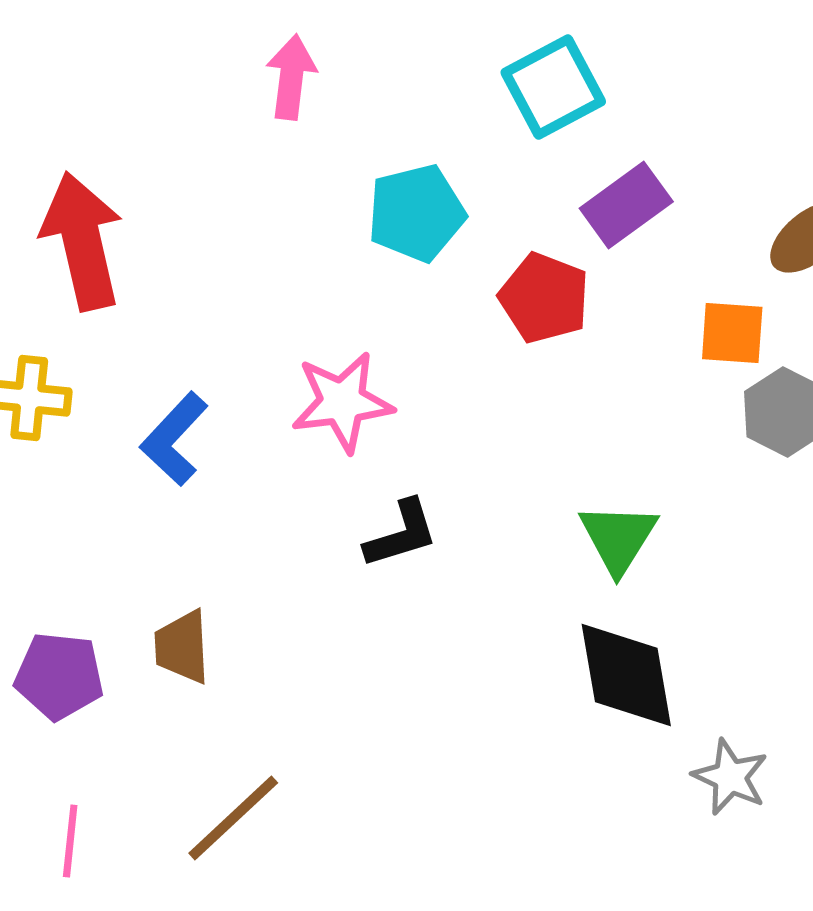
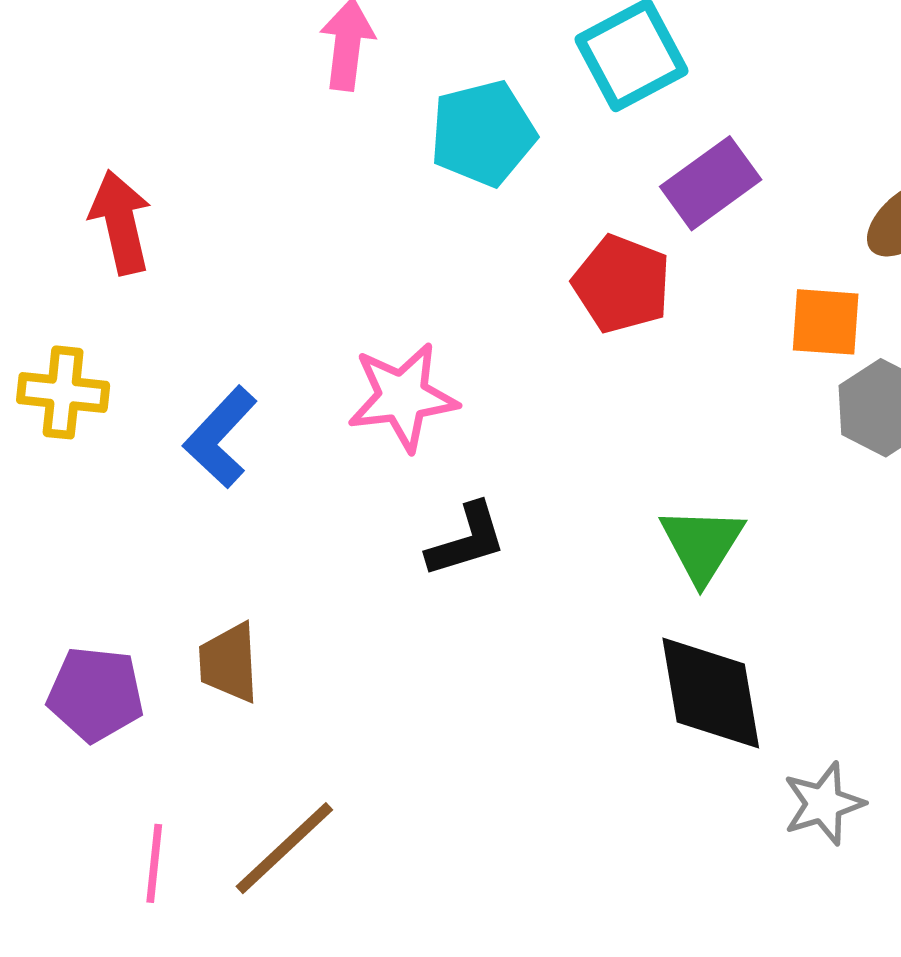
cyan pentagon: (416, 213) -> (483, 133), moved
red arrow: (82, 241) -> (121, 222), size x0.7
gray star: (730, 777) -> (824, 804), turned 30
pink line: (70, 841) -> (154, 863), moved

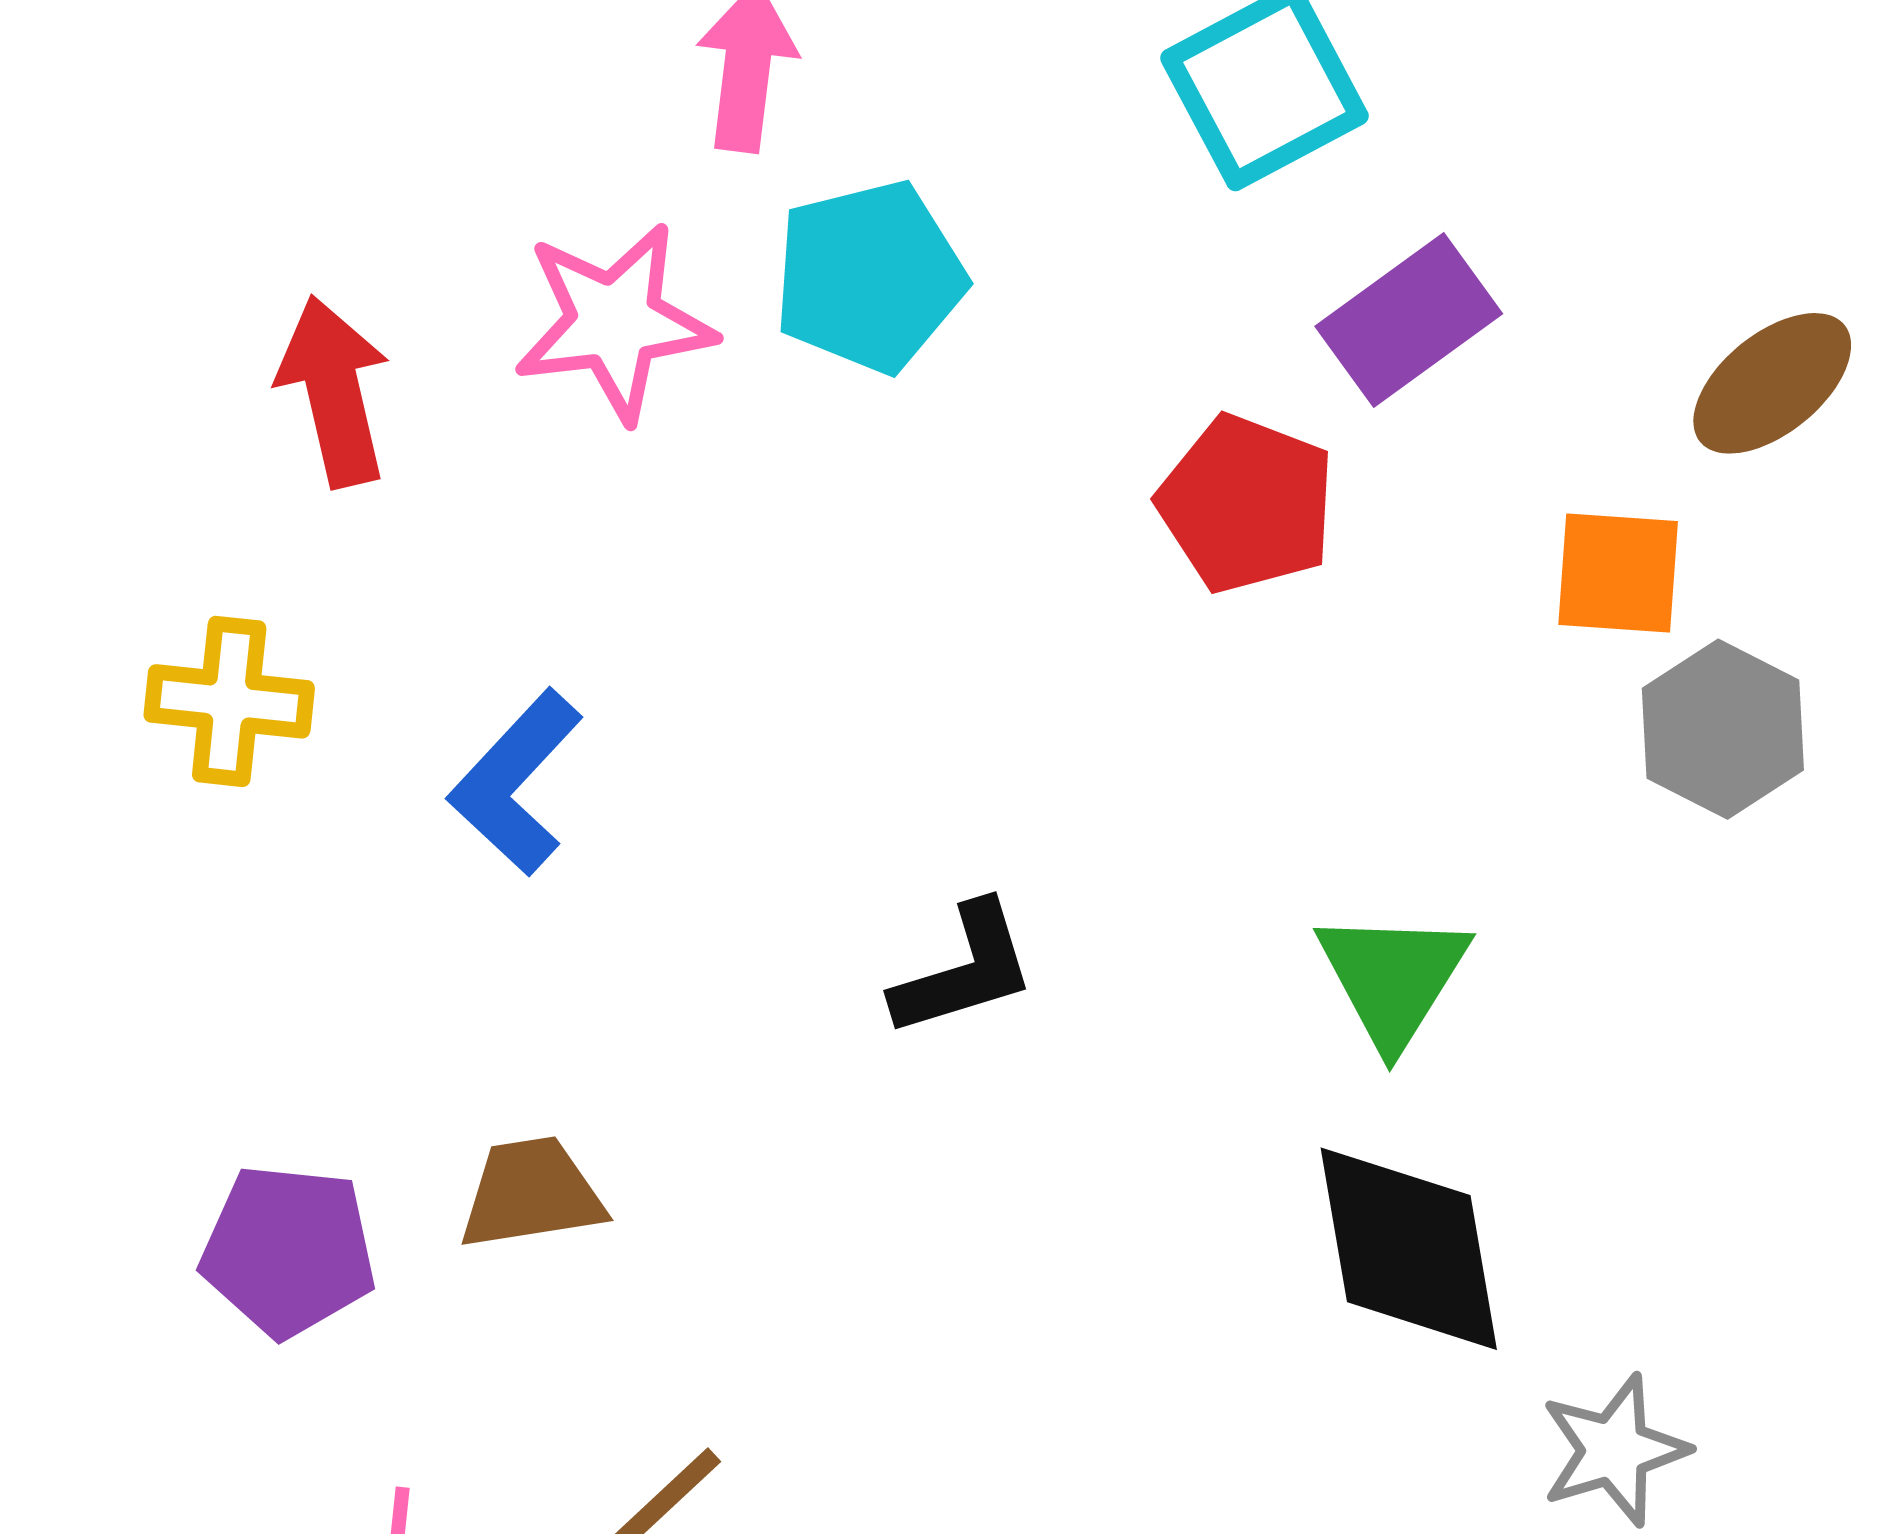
cyan pentagon: (483, 133) -> (869, 277), moved
pink star: (403, 397) -> (614, 322), moved
brown trapezoid: (229, 663) -> (531, 1193), turned 84

